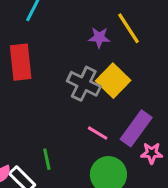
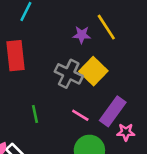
green line: (47, 159) -> (35, 114), moved

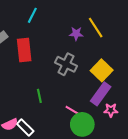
yellow square: (93, 71) -> (102, 70), moved
pink line: (80, 115) -> (72, 110), moved

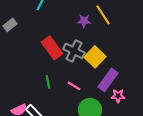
red rectangle: (24, 50) -> (52, 48), moved, turned -30
yellow square: (102, 70) -> (95, 57), moved
pink line: (72, 110) -> (74, 86), moved

